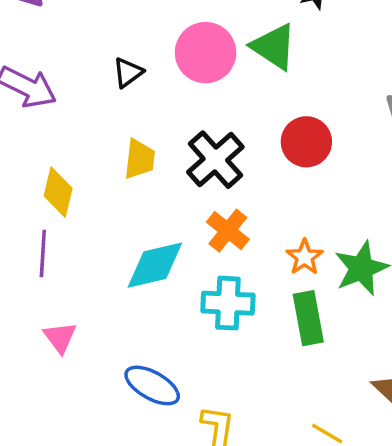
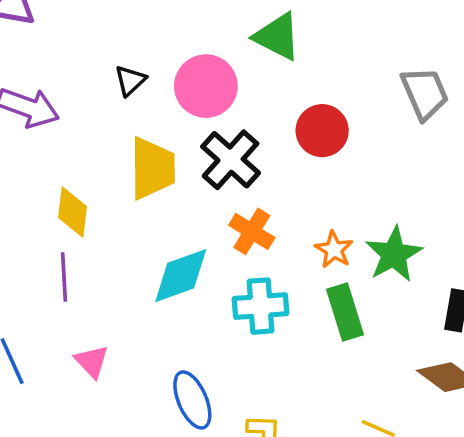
pink circle: (206, 53) -> (206, 86), moved
yellow trapezoid: (140, 159) -> (152, 168), size x1.5
blue ellipse: (152, 385) -> (192, 400), turned 44

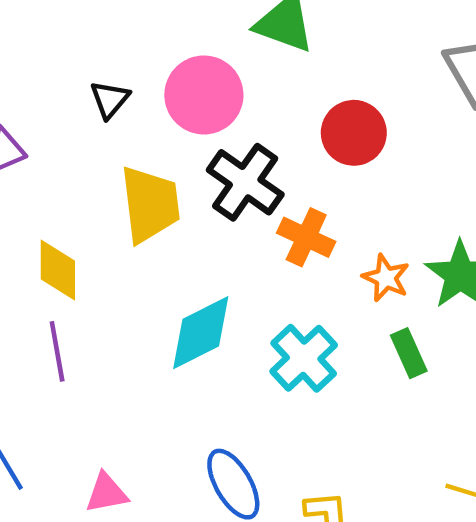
orange cross: (252, 231) -> (306, 237), moved
cyan cross: (261, 306) -> (304, 358), turned -32
green rectangle: (345, 312) -> (409, 353), size x0.7
pink triangle: (92, 361) -> (106, 493), moved, turned -51

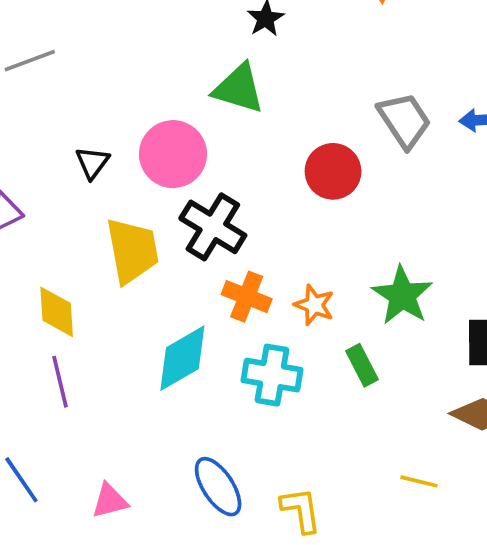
red circle: (354, 133) -> (333, 171), moved
orange cross: (306, 237) -> (247, 297), moved
orange star: (386, 278) -> (314, 305), moved
cyan cross: (304, 358) -> (272, 375), turned -34

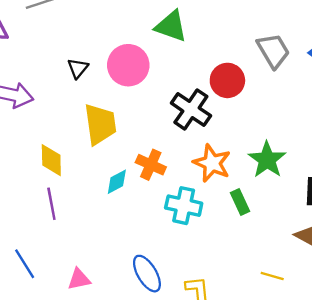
black cross: (213, 227) -> (191, 109), moved
orange cross: (247, 297) -> (151, 165), moved
orange star: (314, 305) -> (212, 163), size x1.5
cyan diamond: (182, 358) -> (117, 182), moved, size x0.6

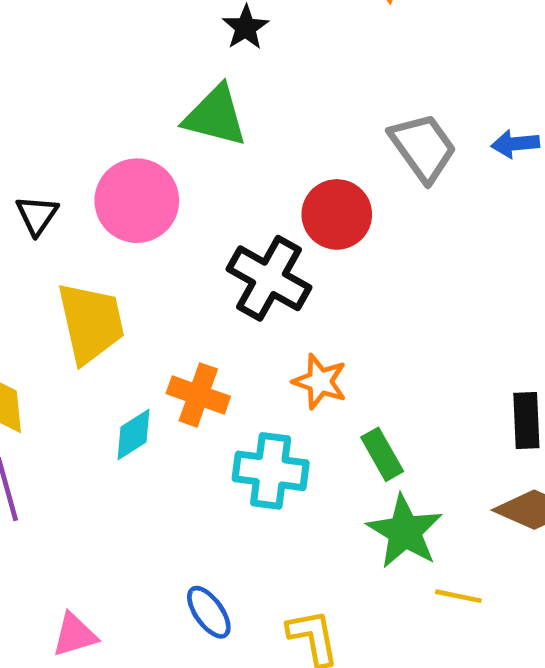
green star: (267, 160) -> (405, 531), moved
orange star: (212, 163) -> (320, 382), size x0.7
blue ellipse: (147, 274) -> (209, 612), size x0.7

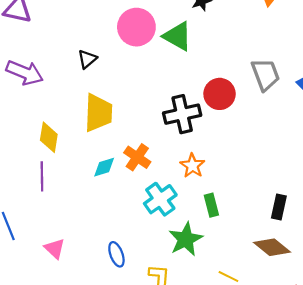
pink circle: (137, 201) -> (136, 27), moved
black cross: (269, 278) -> (182, 114), turned 33
cyan cross: (271, 471) -> (160, 199), turned 32
green star: (405, 531) -> (186, 239), moved
pink triangle: (75, 635) -> (55, 249), turned 45

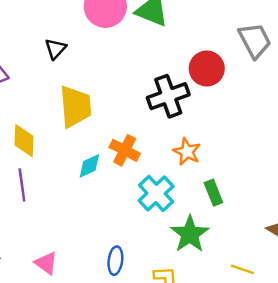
blue ellipse: (116, 254) -> (115, 261), turned 35

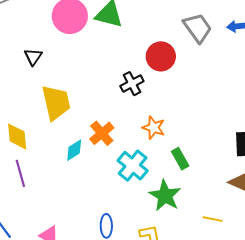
black cross: (168, 96) -> (132, 84), size x0.7
orange cross: (125, 150) -> (102, 133), turned 30

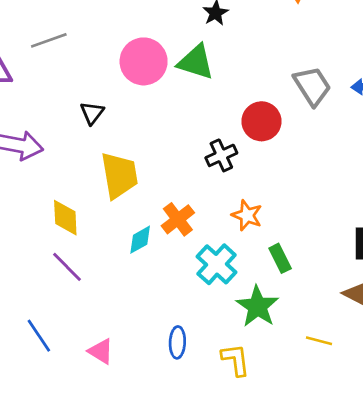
purple line: (20, 173) -> (67, 267), turned -32

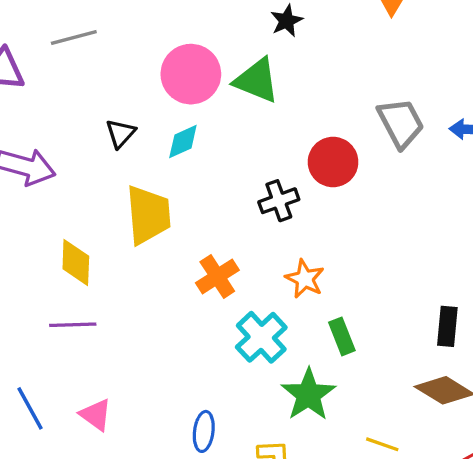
cyan diamond: (140, 240) -> (183, 142), moved
purple line: (67, 267) -> (73, 325), turned -52
pink triangle: (101, 351) -> (96, 415), moved

